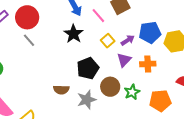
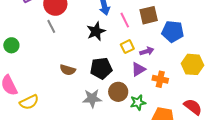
blue pentagon: (150, 32) -> (173, 31), moved
brown semicircle: (61, 90) -> (68, 70), moved

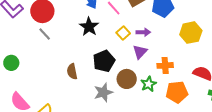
purple arrow: (147, 51) -> (143, 32), turned 32
brown semicircle: (68, 70) -> (72, 71), turned 77
orange cross: (160, 79) -> (165, 65), moved

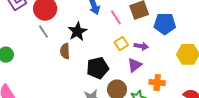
black star: (89, 27) -> (77, 31), moved
brown semicircle: (72, 71) -> (65, 51), moved

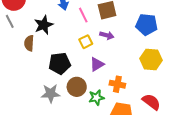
blue pentagon: (165, 24) -> (147, 25), moved
purple arrow: (141, 46) -> (107, 35), moved

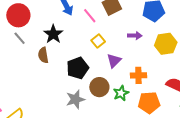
purple arrow: (107, 35) -> (135, 36), moved

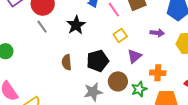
brown semicircle: (43, 55) -> (67, 62), moved

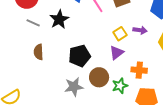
gray line: (42, 27) -> (33, 23), moved, turned -32
yellow square: (120, 35) -> (120, 34), moved
brown semicircle: (67, 62) -> (39, 52), moved

